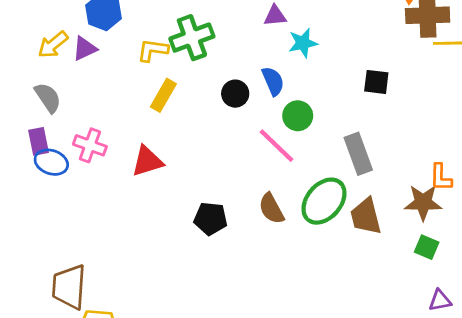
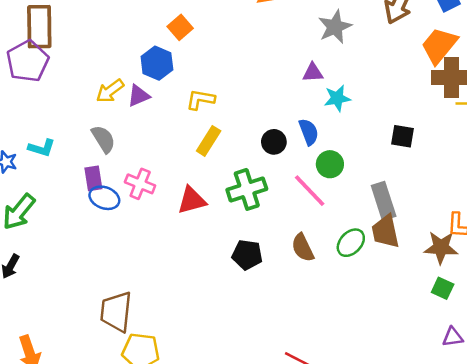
green cross: (192, 38) -> (247, 189), moved
green ellipse: (324, 201) -> (351, 243), size x0.7
brown trapezoid: (366, 216) -> (385, 231), moved

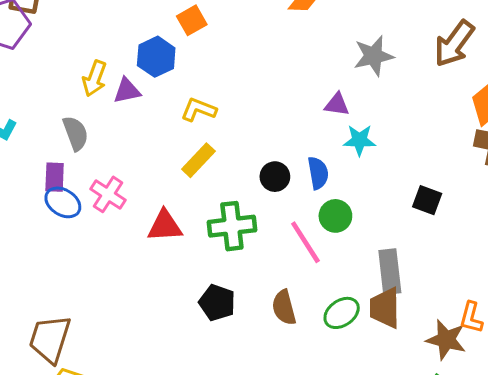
yellow arrow: (110, 91) -> (94, 78), turned -44

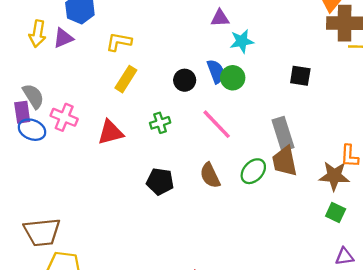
gray semicircle: (76, 133) -> (33, 96), moved
green circle: (335, 216) -> (233, 78), moved
green cross: (232, 226) -> (160, 123), size x0.6
brown trapezoid: (50, 339) -> (42, 232), turned -102

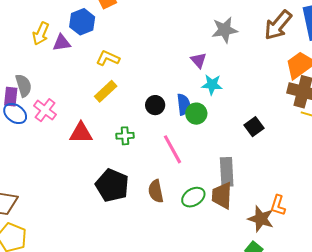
purple triangle: (220, 18) -> (199, 60), turned 36
black square: (300, 76) -> (254, 127), turned 30
black pentagon: (160, 181) -> (112, 185), size x1.4

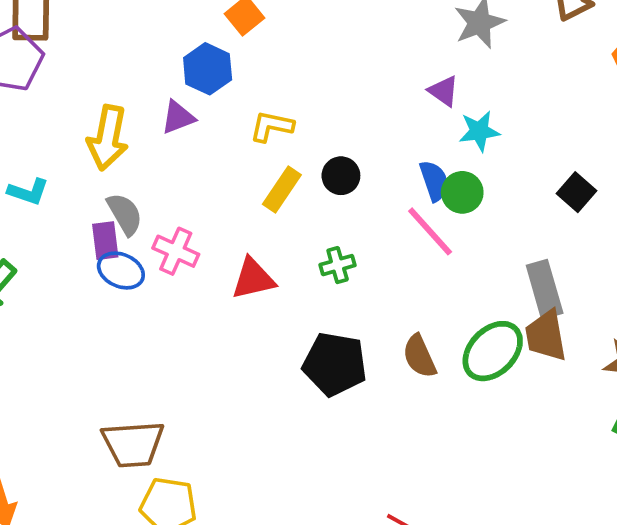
yellow arrow: (41, 34) -> (108, 138), moved, size x1.4
black circle: (155, 105) -> (341, 176), moved
pink line: (172, 149) -> (430, 231), moved
green ellipse: (193, 197) -> (493, 351), size x1.4

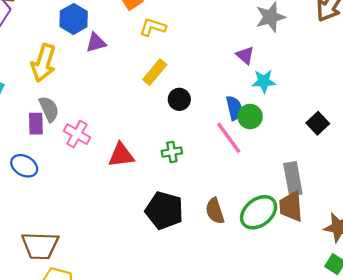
blue hexagon: (208, 69) -> (74, 19), moved
purple triangle: (178, 117) -> (96, 43), moved
yellow L-shape: (272, 126) -> (153, 27), moved
yellow rectangle: (282, 190) -> (155, 72), moved
blue ellipse: (121, 271) -> (24, 166), moved

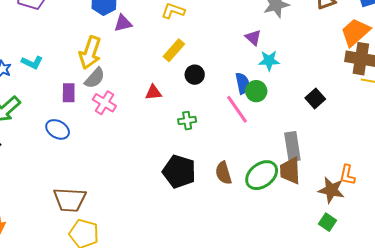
yellow arrow: (44, 63) -> (90, 53), moved
gray semicircle: (49, 109) -> (95, 78), moved, turned 65
red triangle: (121, 155) -> (153, 92), moved, size x0.7

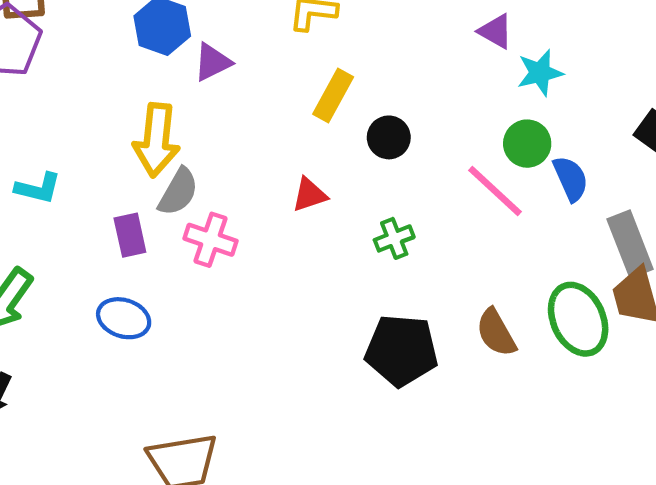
blue semicircle: (243, 83) -> (571, 179), moved
green ellipse: (262, 175) -> (578, 319), turned -64

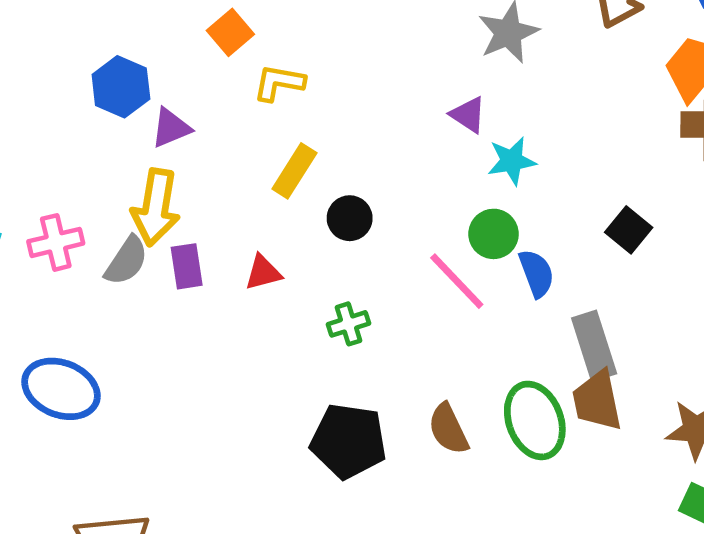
yellow arrow: (156, 140) -> (156, 207), moved
purple rectangle: (130, 235) -> (187, 266), moved
pink cross: (210, 240) -> (56, 242), moved, turned -36
blue ellipse: (124, 318) -> (61, 389), size x1.4

